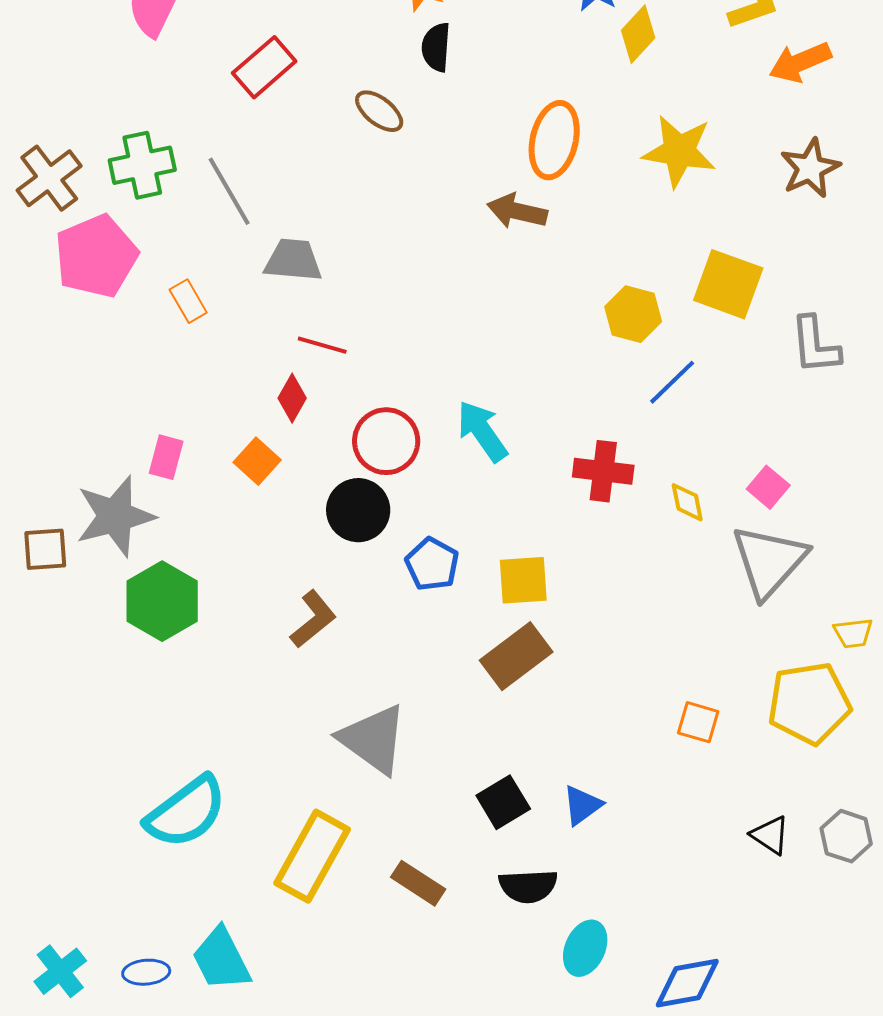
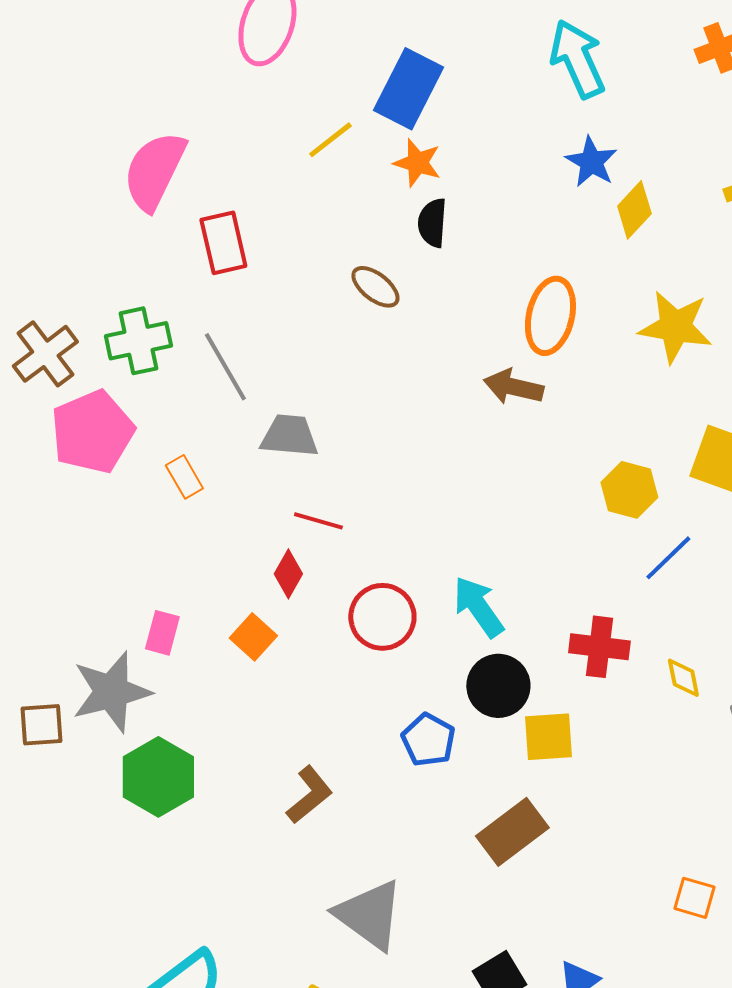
red rectangle: (264, 67) -> (223, 243), moved, turned -62
black circle: (358, 510) -> (498, 686), moved
yellow square: (523, 580) -> (548, 737), moved

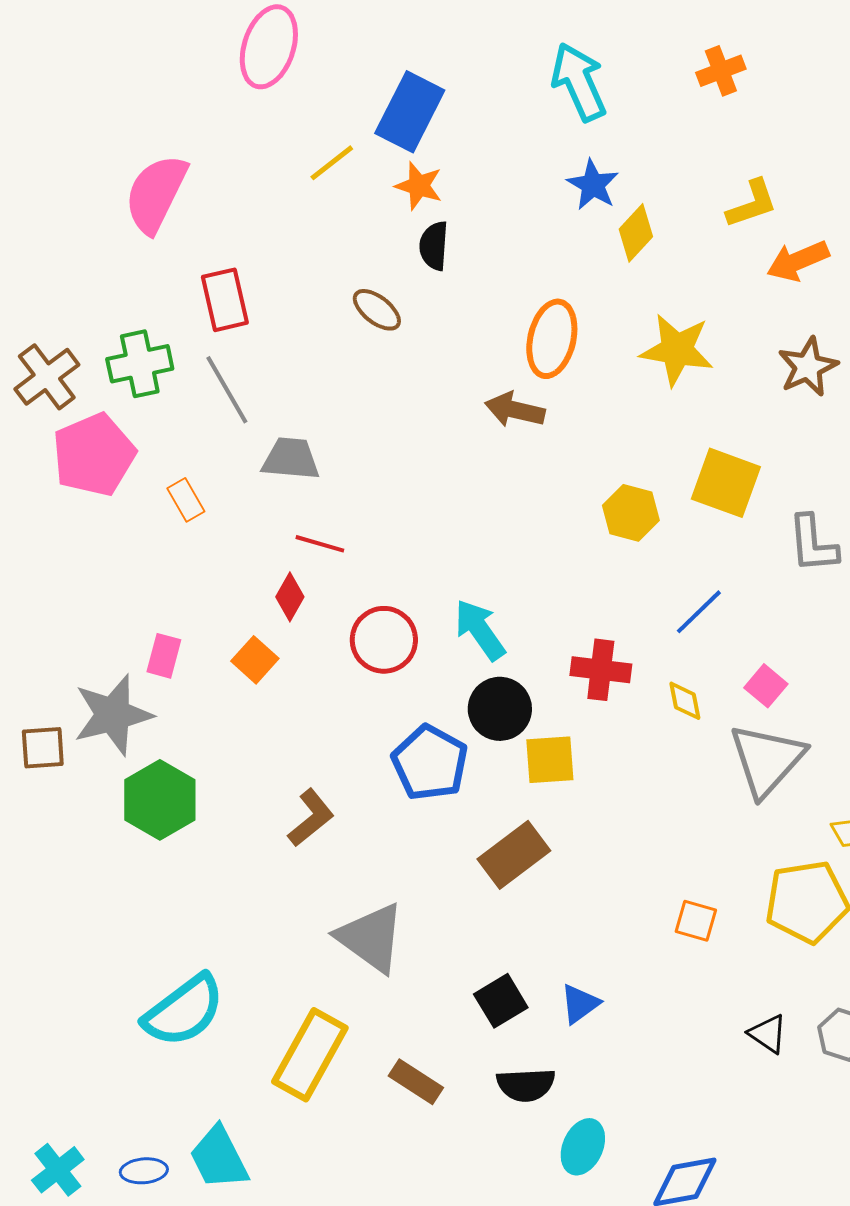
red rectangle: (223, 243) -> (225, 300), moved
blue line: (668, 558) -> (699, 612), moved
blue pentagon: (428, 740) -> (430, 763), size x1.4

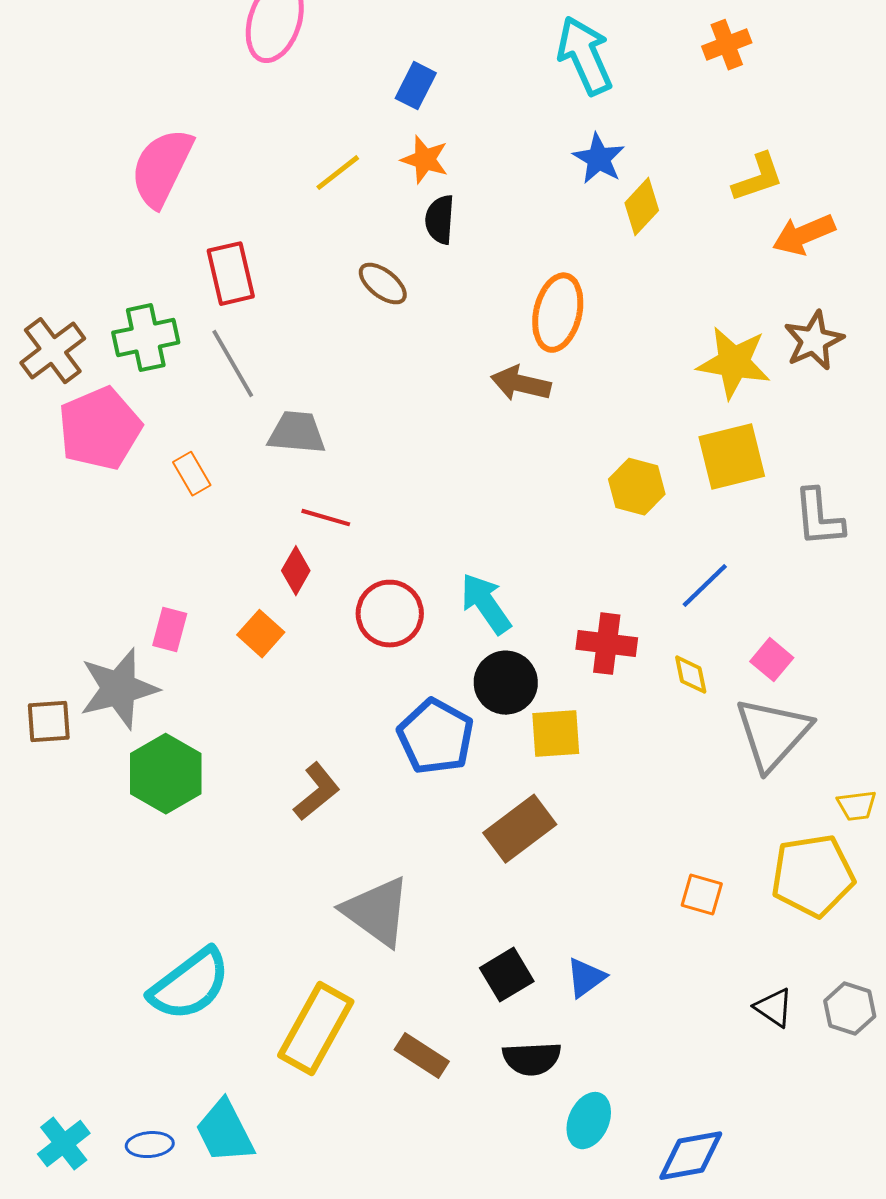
blue rectangle: (410, 112) -> (416, 86), size x0.6
yellow line: (332, 163) -> (338, 173), moved
yellow star: (677, 350) -> (734, 363), moved
yellow square: (726, 483) -> (732, 457), turned -34

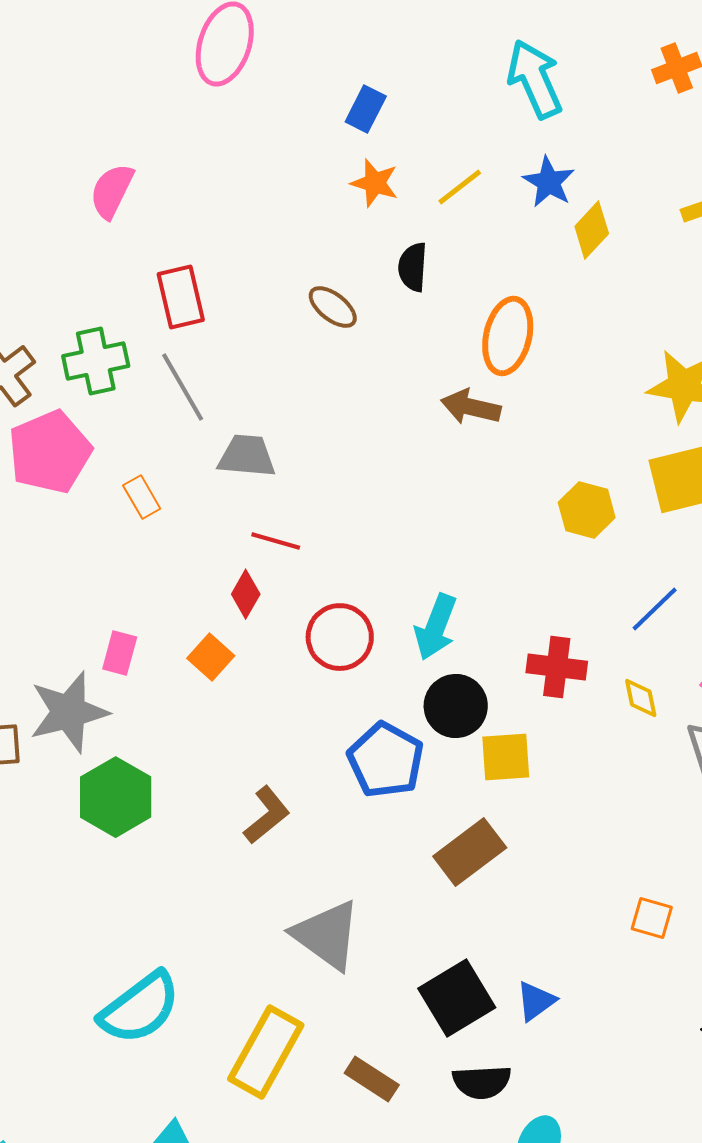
pink semicircle: (162, 168) -> (112, 191), size x0.7
yellow line: (338, 173) -> (460, 187), moved
black semicircle: (440, 220) -> (413, 267), moved
cyan arrow: (486, 604) -> (436, 627), turned -124
black square: (507, 975) -> (457, 998), size x1.4

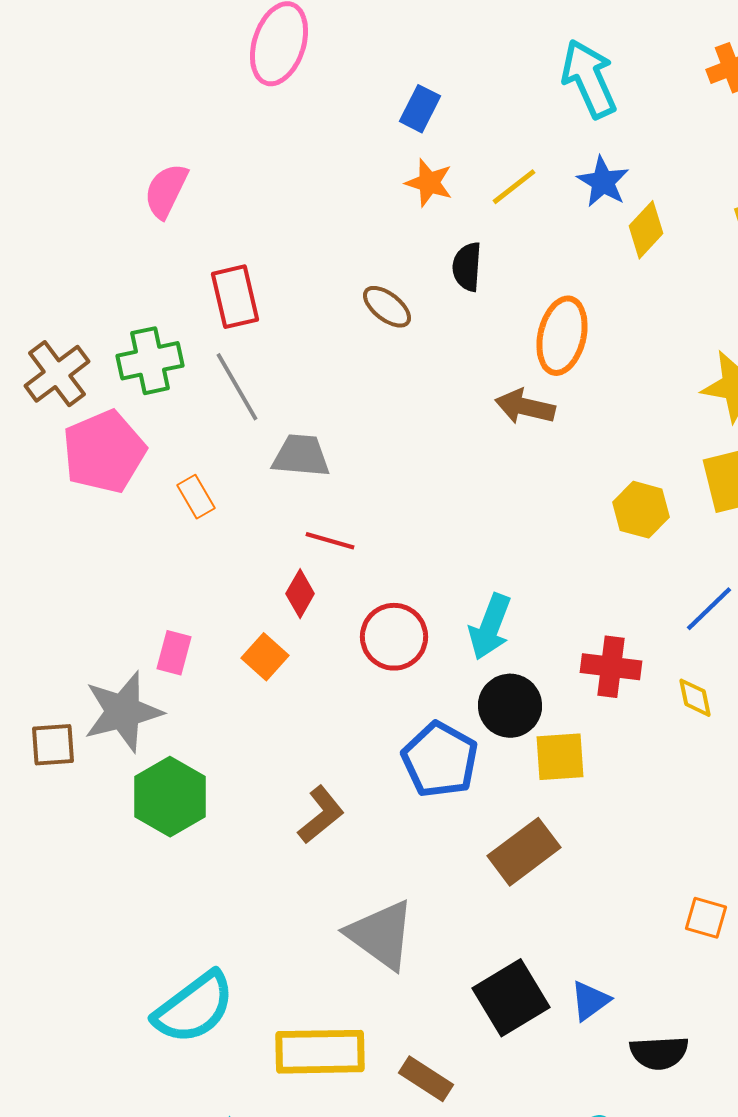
yellow rectangle: (266, 1052) -> (320, 1052), turned 60
black semicircle: (482, 1082) -> (659, 1053), moved

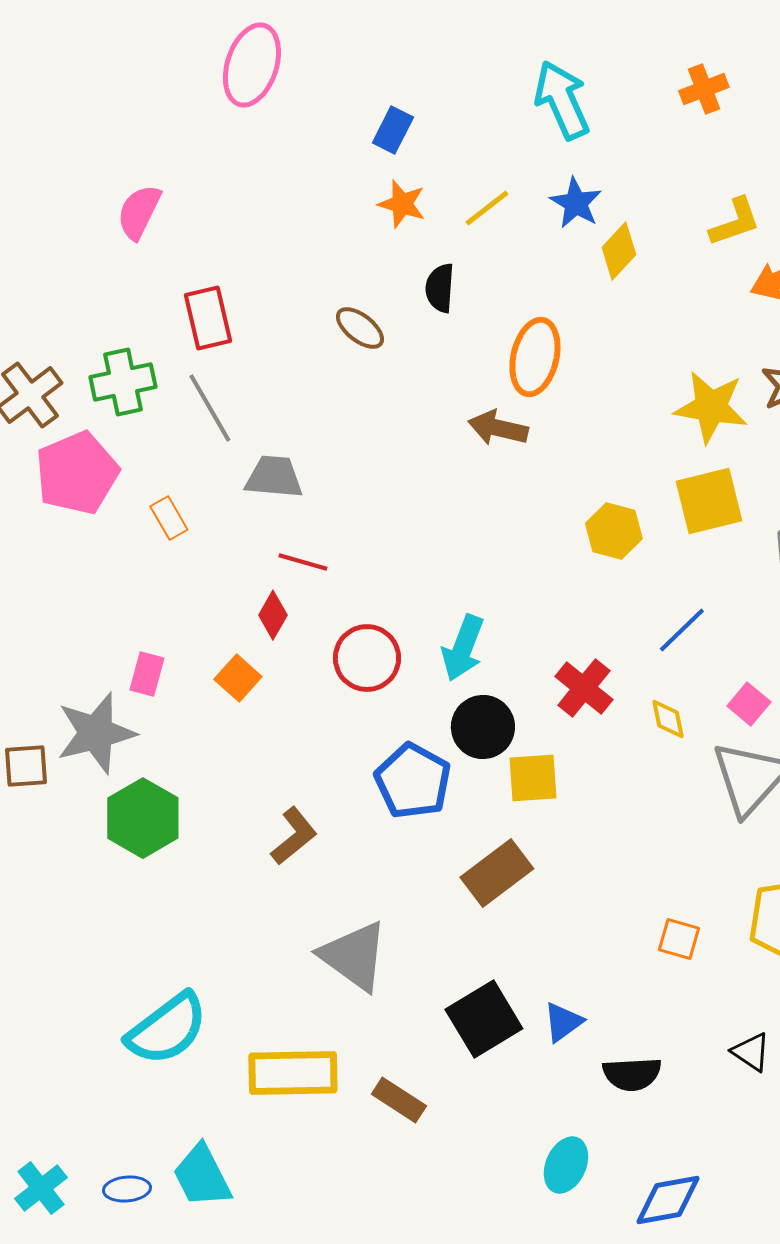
red cross: (611, 667) -> (584, 688), turned 32

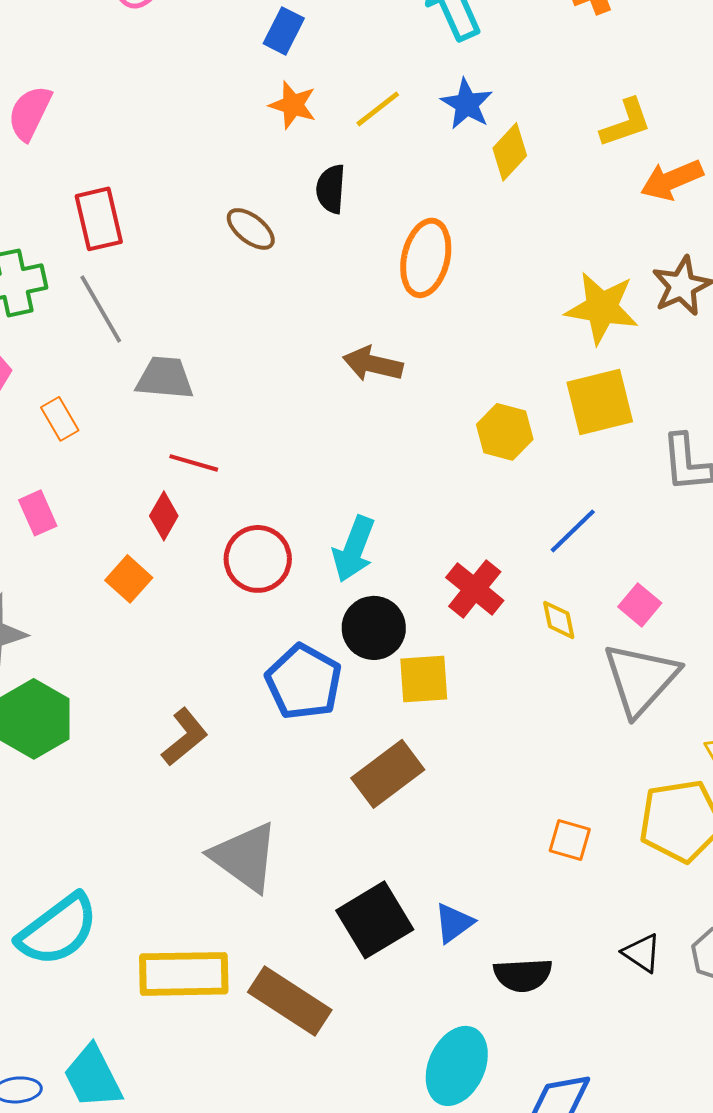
brown arrow: (498, 428) -> (373, 364), moved
pink rectangle: (147, 674) -> (38, 513), moved, turned -39
brown rectangle: (399, 1100) -> (290, 1001), size x1.5
cyan ellipse: (566, 1165) -> (457, 1066), size x1.4

